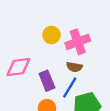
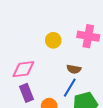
pink cross: (78, 42) -> (88, 36), moved, turned 30
purple rectangle: (47, 81) -> (26, 93), moved

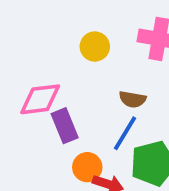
purple rectangle: (26, 93) -> (65, 126), moved

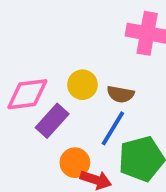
yellow circle: (95, 47) -> (82, 85), moved
purple rectangle: (65, 126) -> (52, 121), turned 64

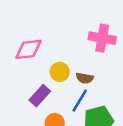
pink diamond: (27, 94) -> (28, 49), moved

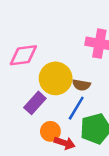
yellow circle: (60, 72) -> (56, 78), size x1.6

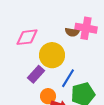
brown semicircle: (81, 85) -> (72, 32), moved

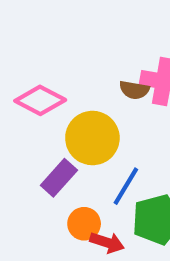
pink diamond: (27, 37) -> (40, 100), turned 35

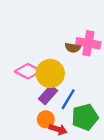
pink diamond: (40, 100) -> (28, 71), moved
purple rectangle: (59, 178) -> (48, 95), moved

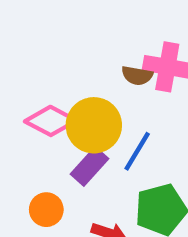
blue line: (68, 99) -> (137, 151), moved
orange circle: (46, 119) -> (46, 210), moved

